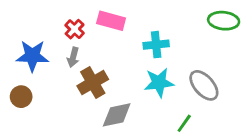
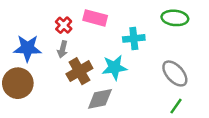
green ellipse: (224, 21) -> (175, 18), moved
cyan star: (159, 83) -> (114, 67), moved
brown circle: (21, 97) -> (18, 83), size x1.6
green line: (184, 123) -> (176, 106), moved

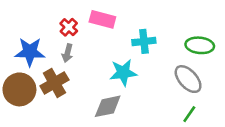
green ellipse: (175, 18) -> (200, 45), moved
brown cross: (79, 71) -> (54, 83), moved

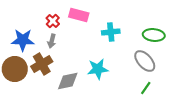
cyan star: (123, 73) -> (98, 69), moved
gray diamond: (108, 106) -> (68, 81), moved

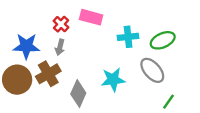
green ellipse: (154, 35) -> (163, 40), moved, turned -30
gray ellipse: (145, 61) -> (152, 70), moved
gray diamond: (68, 81) -> (78, 93), turned -55

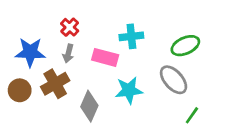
pink rectangle: (91, 17) -> (105, 57), moved
cyan cross: (128, 37) -> (131, 36), moved
brown circle: (17, 80) -> (20, 90), size x0.7

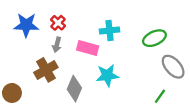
blue star: (30, 52) -> (26, 25), moved
gray ellipse: (174, 80) -> (173, 67), moved
brown circle: (20, 90) -> (12, 93), moved

